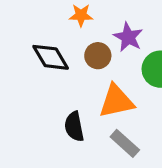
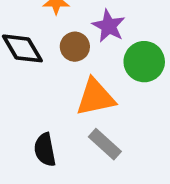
black semicircle: (74, 127) -> (45, 150), moved

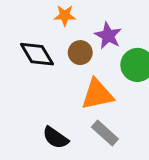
black semicircle: (45, 150) -> (55, 138), turned -44

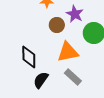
black diamond: (37, 54) -> (29, 57), moved, turned 30
black semicircle: (55, 138) -> (41, 80), turned 90

